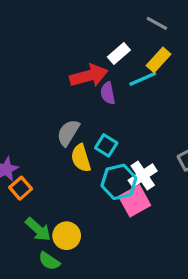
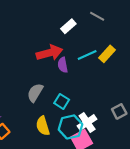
white rectangle: (119, 54) -> (68, 26), moved
yellow rectangle: (159, 60) -> (107, 54), moved
yellow semicircle: (81, 158) -> (43, 126), moved

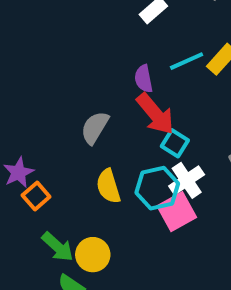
red arrow: (49, 53) -> (155, 114), moved, turned 65
cyan square: (62, 101) -> (175, 143), moved

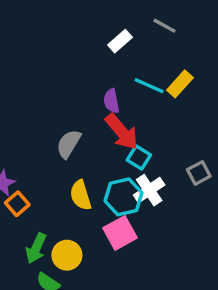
cyan line: (187, 61) -> (149, 86), turned 48
pink square: (177, 212) -> (120, 233), moved
green arrow: (58, 247) -> (36, 248), turned 72

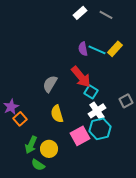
white rectangle: (120, 41) -> (80, 13), moved
purple semicircle: (111, 101) -> (83, 49), moved
cyan hexagon: (123, 197) -> (100, 129), moved

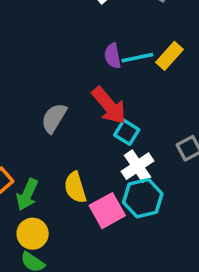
cyan line: (97, 50) -> (137, 58), turned -36
yellow semicircle: (57, 114) -> (75, 187), moved
green arrow: (31, 145) -> (27, 195), moved
yellow circle: (49, 149) -> (33, 234), moved

